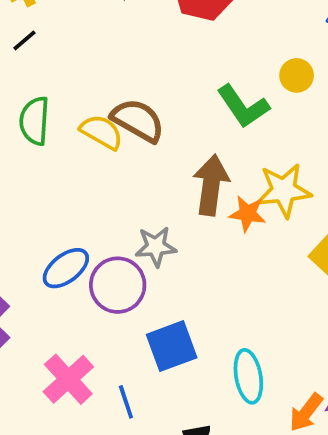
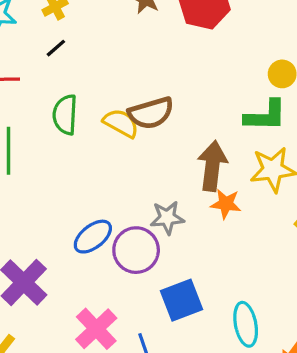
green L-shape: (243, 106) -> (265, 116), moved, turned -54
brown semicircle: (138, 120) -> (151, 113), turned 135
orange star: (248, 214) -> (226, 204), moved

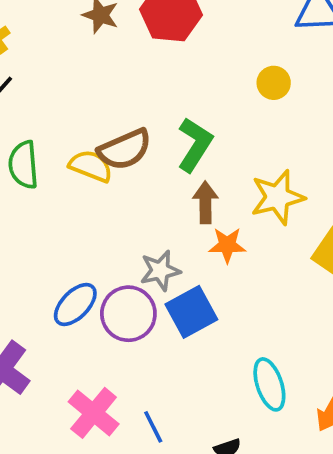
green L-shape: (265, 116) -> (195, 145), moved, turned -51
brown arrow: (212, 166) -> (205, 202), size x0.7
blue square: (182, 300) -> (191, 312), moved

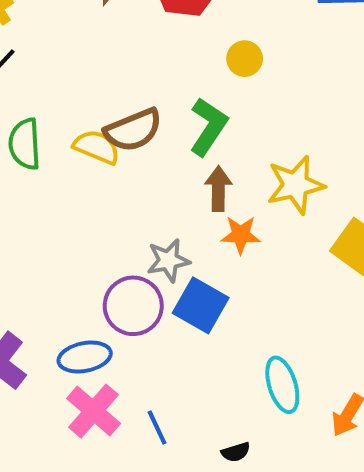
yellow circle: (274, 83) -> (245, 59), moved
blue ellipse: (75, 305) -> (85, 357), moved, turned 33
blue square: (191, 312) -> (201, 305), turned -33

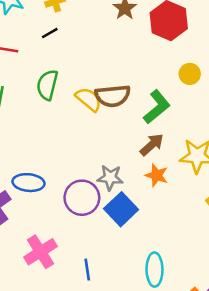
brown arrow: (218, 189) -> (152, 145), turned 30
blue ellipse: (85, 357) -> (28, 183), moved
blue line: (157, 427) -> (87, 270), moved

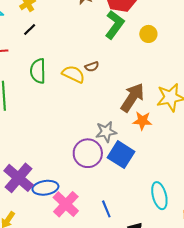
brown semicircle: (113, 96) -> (92, 67), size x0.5
green L-shape: (157, 107) -> (115, 25), moved
brown arrow: (152, 145) -> (132, 97), size x1.4
blue ellipse: (28, 183) -> (45, 188), moved

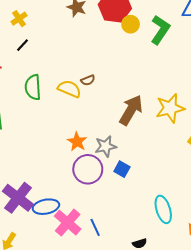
green L-shape: (115, 25) -> (160, 30), moved
yellow circle: (148, 34) -> (131, 24), moved
orange star: (142, 121) -> (77, 142), moved, turned 30
blue square: (121, 155) -> (122, 169), size x0.6
blue line: (106, 209) -> (95, 227), moved

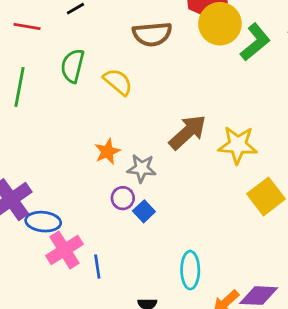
yellow circle: (131, 24) -> (220, 24), size x1.8
brown semicircle: (88, 80) -> (152, 34), moved, size x2.0
purple circle: (88, 169) -> (123, 198), moved, size x0.6
blue square: (122, 169) -> (144, 211), moved

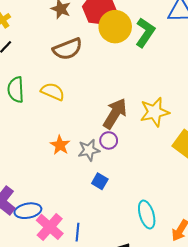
purple circle: (123, 198) -> (109, 140), moved
blue line: (97, 267) -> (78, 232), turned 30

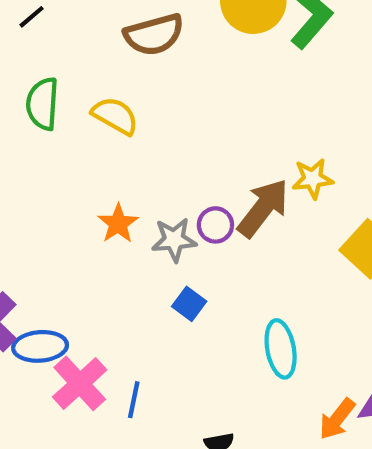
yellow star: (155, 112) -> (313, 179), size x0.7
brown arrow: (115, 114) -> (263, 208), moved
cyan ellipse: (147, 215) -> (281, 349), moved

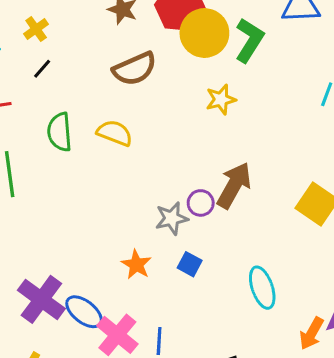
yellow star: (313, 179) -> (221, 99), moved
orange star: (118, 224) -> (136, 265), moved
blue ellipse: (40, 346) -> (84, 312), turned 51

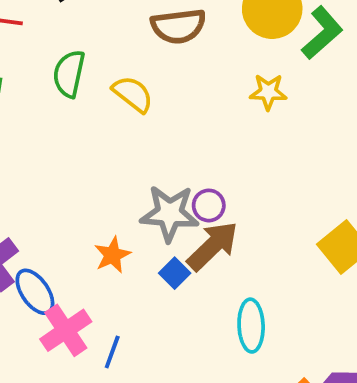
brown arrow: (234, 185) -> (213, 246), moved
gray star: (172, 218) -> (170, 213), size x1.4

